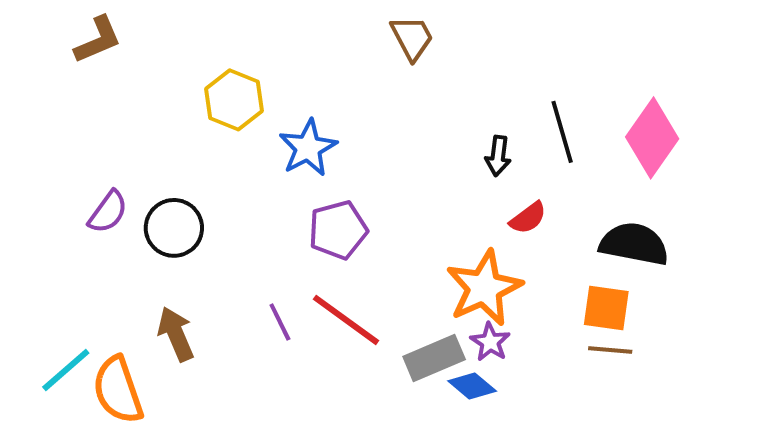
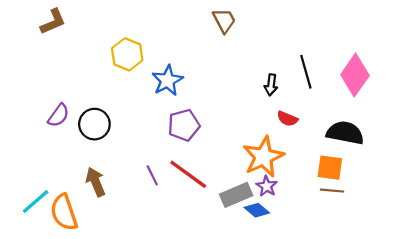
red semicircle: (528, 218) -> (287, 119), turned 60

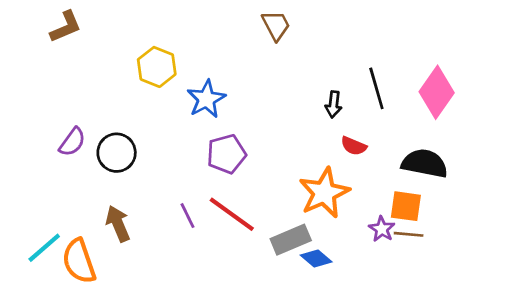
purple star: (267, 186) -> (382, 229), moved

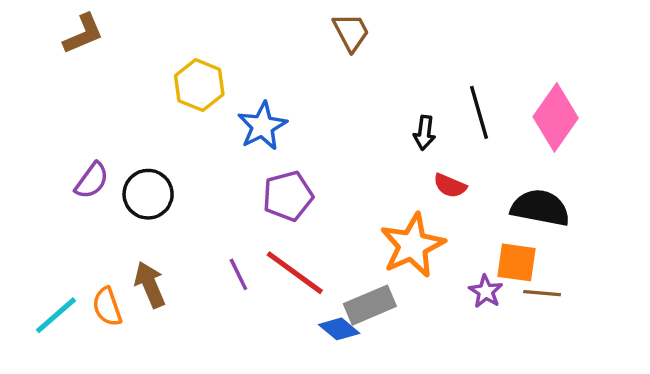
brown line: (409, 234) -> (542, 293), moved
blue diamond: (316, 258) -> (339, 329), moved
orange semicircle: (79, 261) -> (107, 307), moved, size x0.7

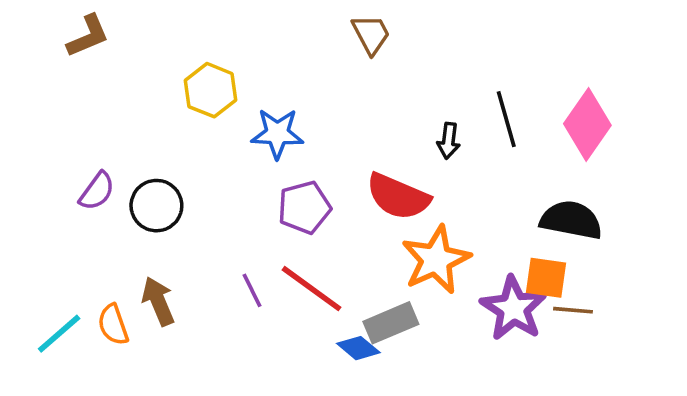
blue star: (262, 126) -> (277, 133), turned 30
red semicircle: (450, 186) -> (398, 197), moved, size x1.8
purple star: (486, 291) -> (513, 308), size x1.8

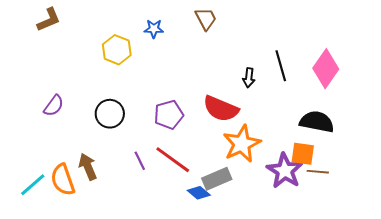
blue star: (277, 133) -> (154, 29), moved, size x0.7
black circle: (156, 206) -> (110, 114), moved
orange semicircle: (113, 325) -> (63, 180), size x1.4

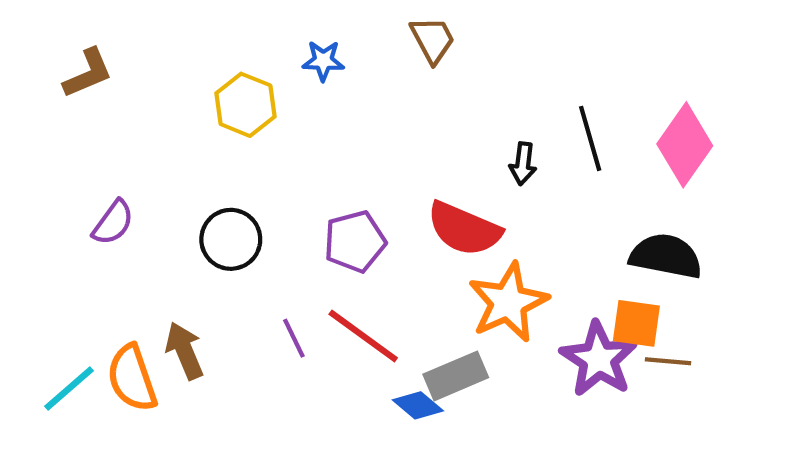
brown L-shape: (49, 20) -> (88, 73), moved

